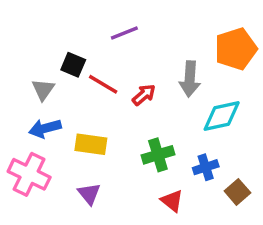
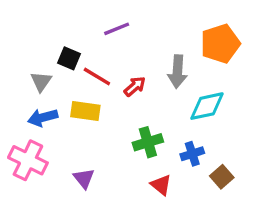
yellow rectangle: (91, 144) -> (85, 111), moved

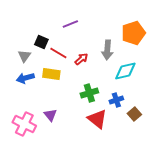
pink cross: (28, 160) -> (24, 124), moved
red triangle: (161, 185) -> (97, 119), size x1.5

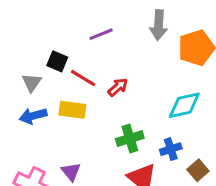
gray arrow: (107, 50) -> (159, 25), moved

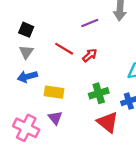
purple line: (101, 34) -> (90, 23), moved
black square: (57, 61) -> (26, 30), moved
yellow rectangle: (72, 110) -> (54, 92), moved

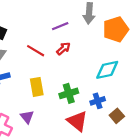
red arrow: (90, 55) -> (63, 49), moved
yellow rectangle: (54, 92) -> (37, 87), moved, turned 72

